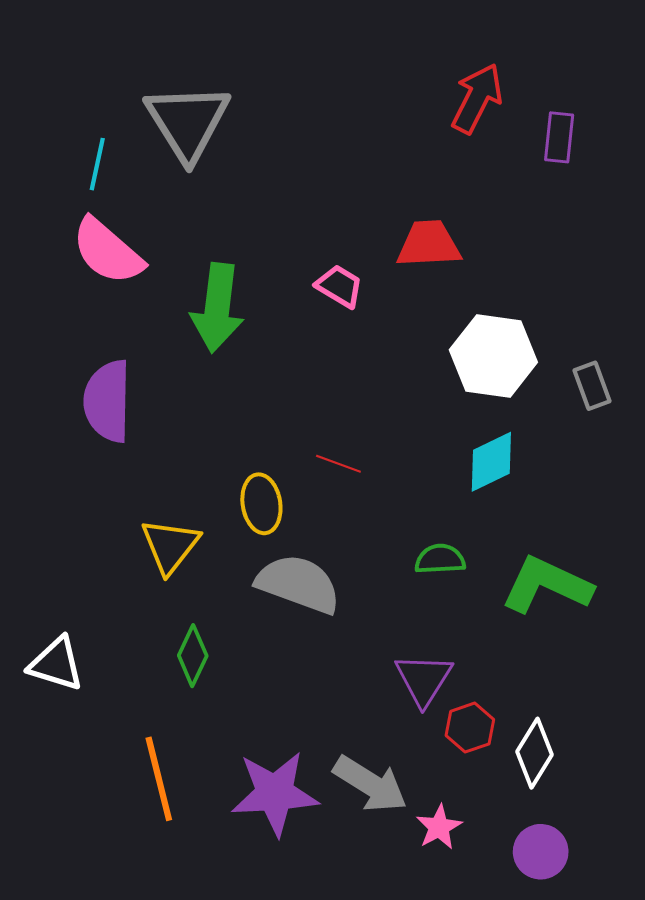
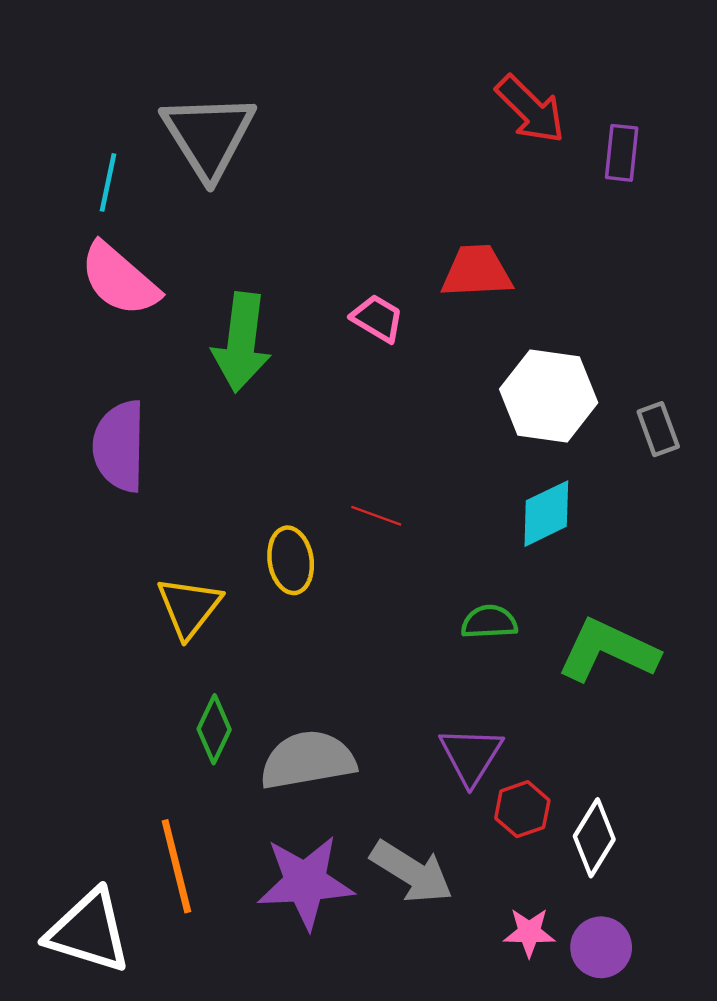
red arrow: (477, 98) -> (530, 109), turned 108
gray semicircle: (298, 584) -> (308, 760), moved, turned -30
white triangle: (56, 664) -> (89, 931), moved, size x1.4
pink star: (439, 827) -> (529, 932), moved, turned 30

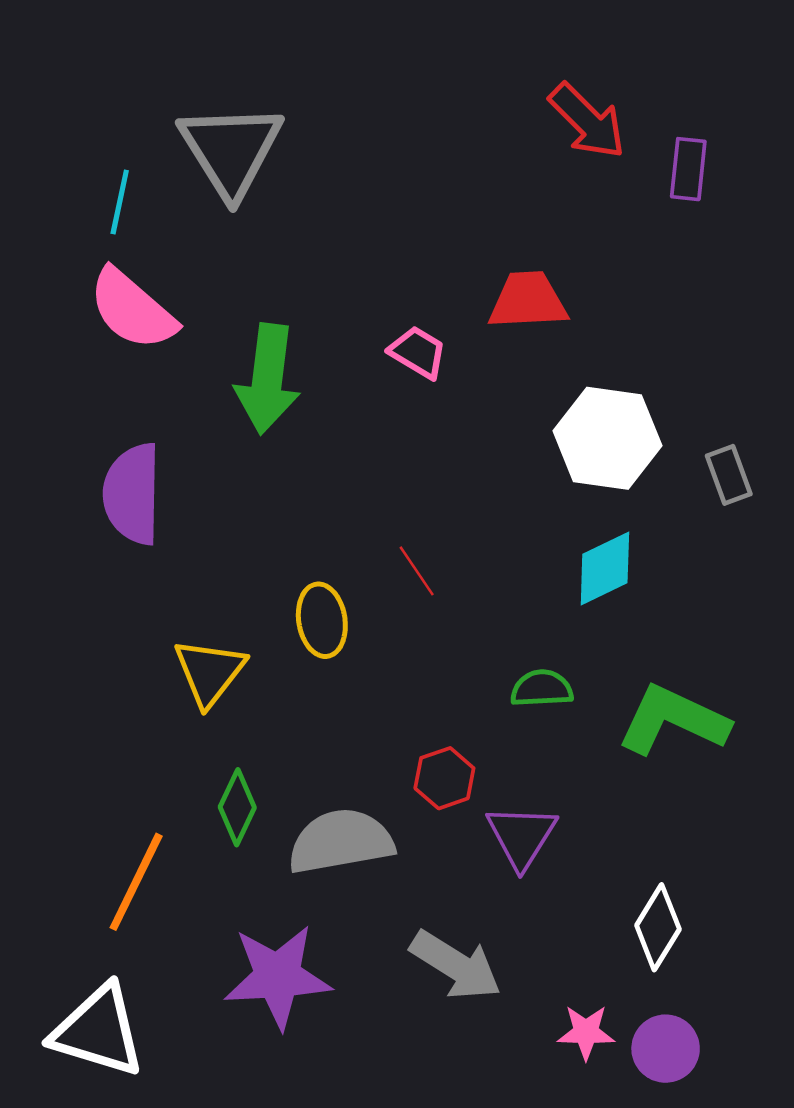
red line: (376, 516) -> (417, 571), turned 36
red hexagon: (522, 809) -> (444, 778), moved
orange line: (176, 866) -> (136, 882), moved, turned 40
purple star: (305, 882) -> (278, 977), moved

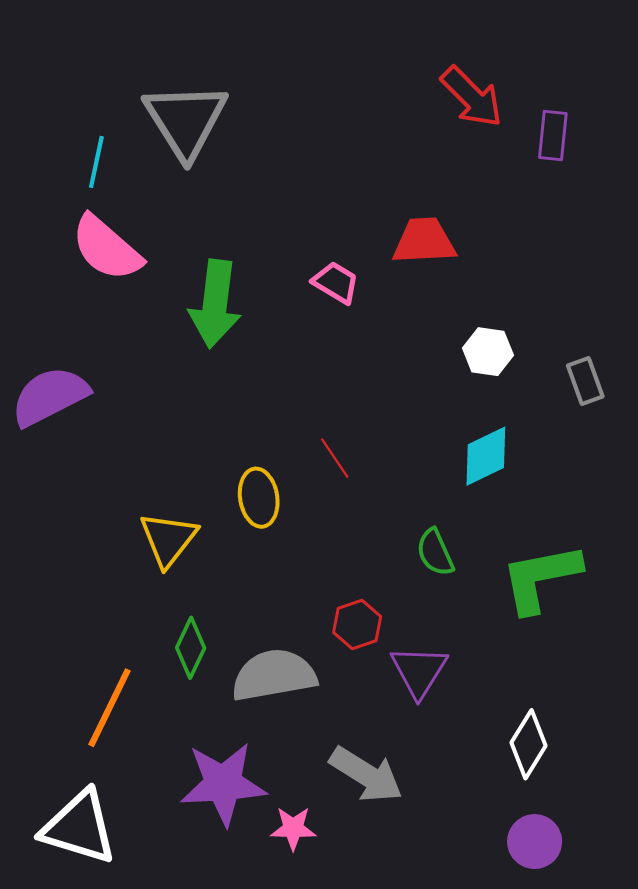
white hexagon: (607, 438) -> (488, 352), size x0.6
purple semicircle: (132, 494) -> (50, 396), moved, turned 62
green semicircle: (542, 688) -> (435, 552), turned -111
green L-shape: (673, 720) -> (541, 578), turned -36
pink star: (586, 1032) -> (293, 828), moved

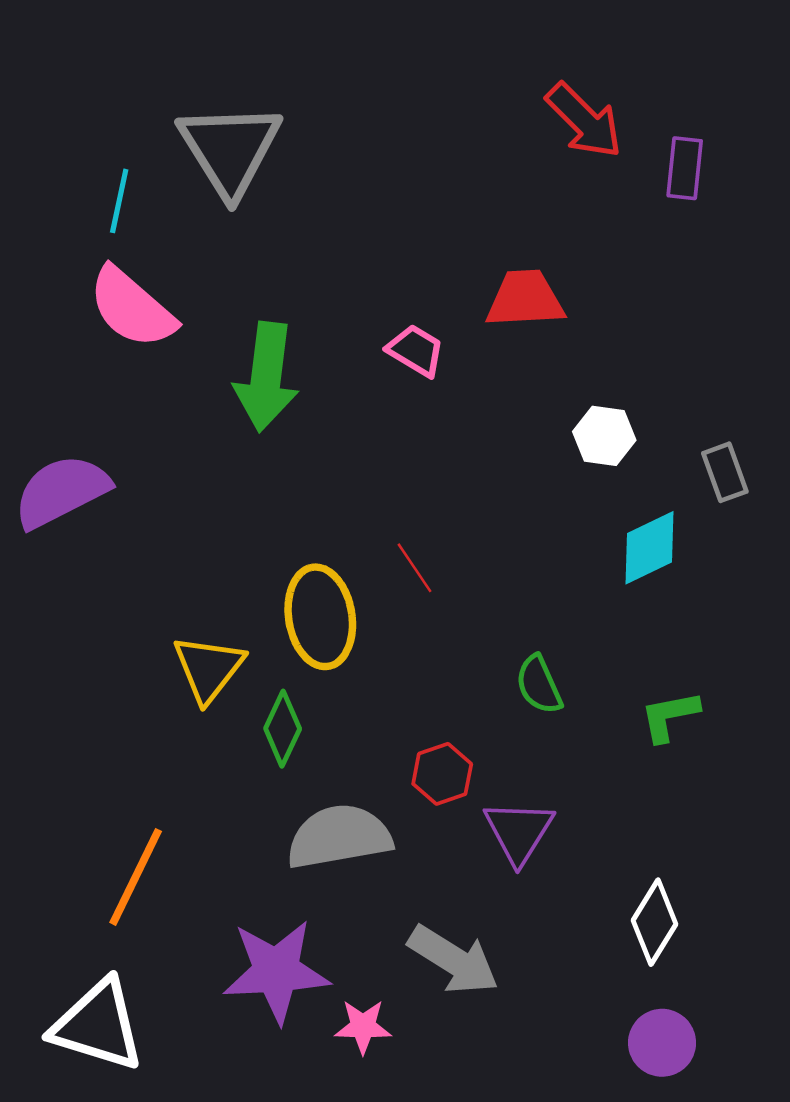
cyan diamond: (486, 456) -> (649, 548), moved
yellow ellipse: (259, 498) -> (320, 617), size x1.4
green L-shape: (541, 578) -> (670, 716), size x0.6
green diamond: (191, 648) -> (283, 729), moved

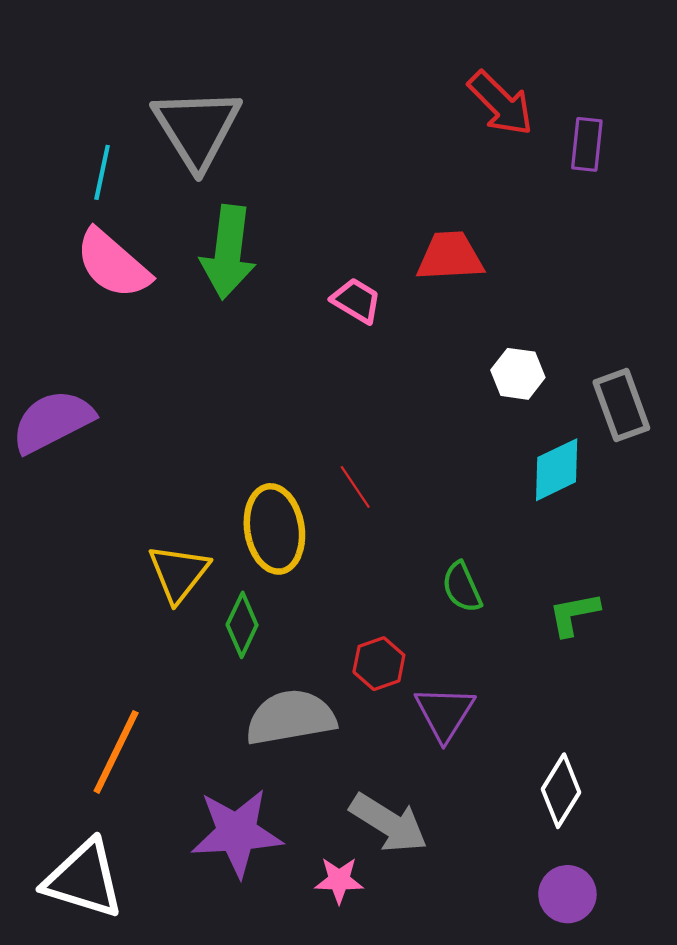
green arrow: (266, 377) -> (228, 252), moved
gray rectangle: (725, 472) -> (621, 405), size x1.4
pink star: (363, 1026) -> (339, 880), moved

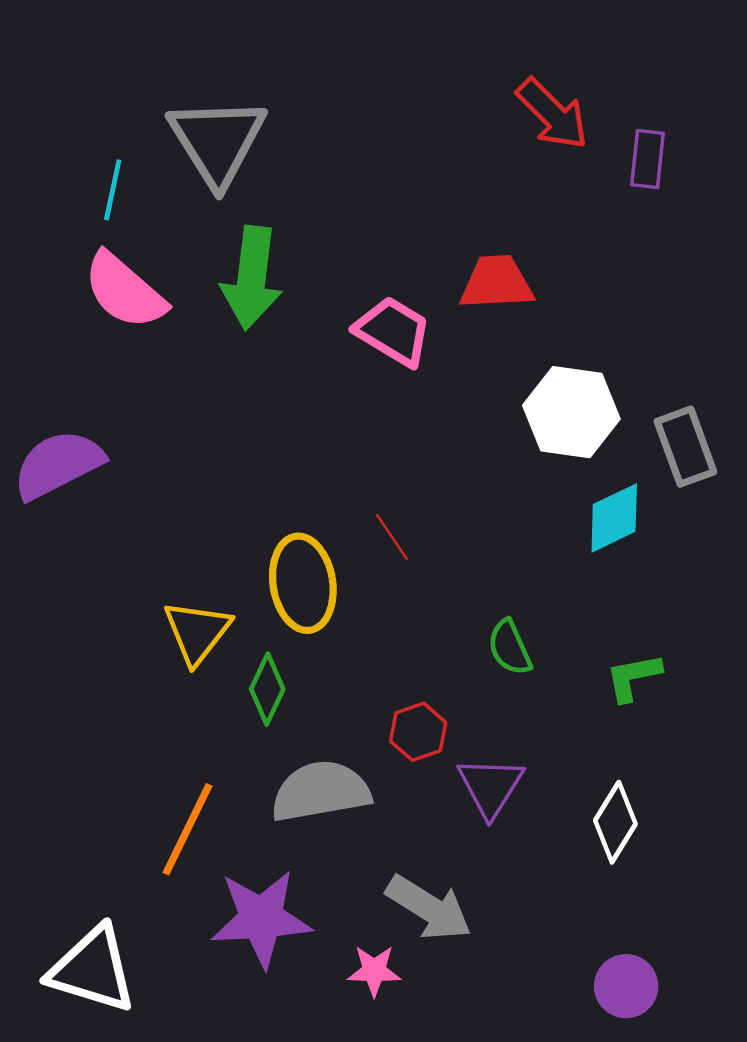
pink trapezoid: (356, 301) -> (393, 331), size x1.4
white hexagon: (518, 374) -> (571, 412), size x1.6
orange line: (116, 752) -> (188, 829), moved
white diamond: (561, 791) -> (615, 822), moved

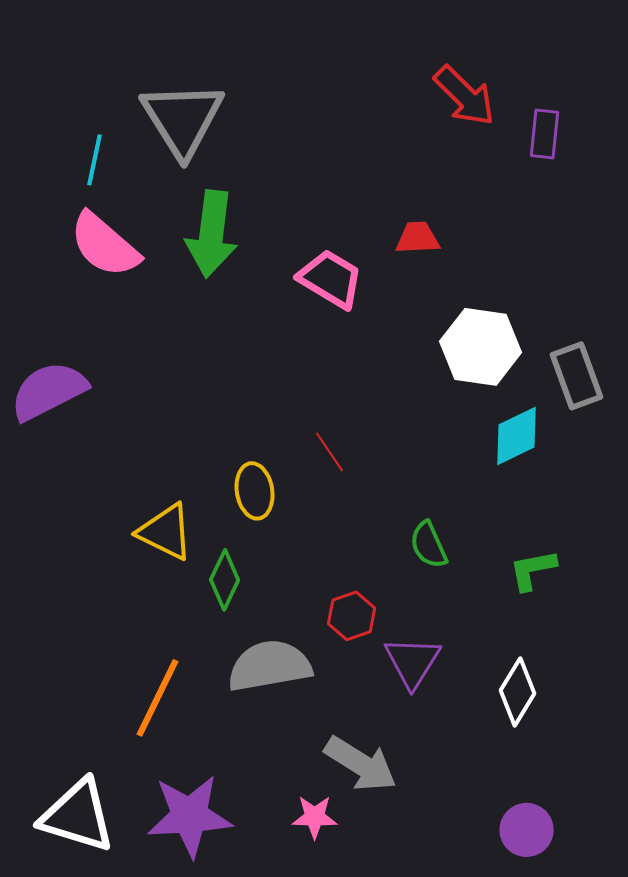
red trapezoid: (497, 283) -> (418, 238), size x0.7
yellow ellipse: (303, 583) -> (255, 491), size x0.7
yellow triangle: (197, 632) -> (166, 532), turned -42
purple star: (261, 918) -> (190, 816), moved

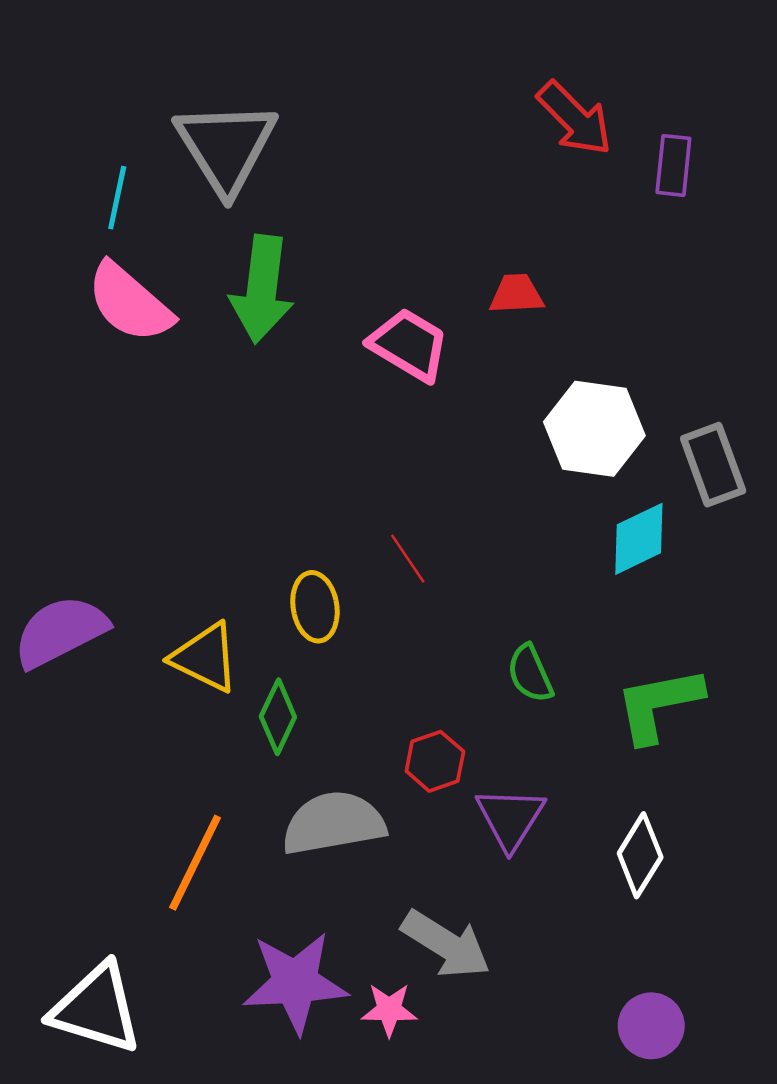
purple semicircle: (49, 391) -> (60, 631), moved
green L-shape: (533, 570) -> (659, 704), size x1.5
purple star: (190, 816) -> (295, 983), moved

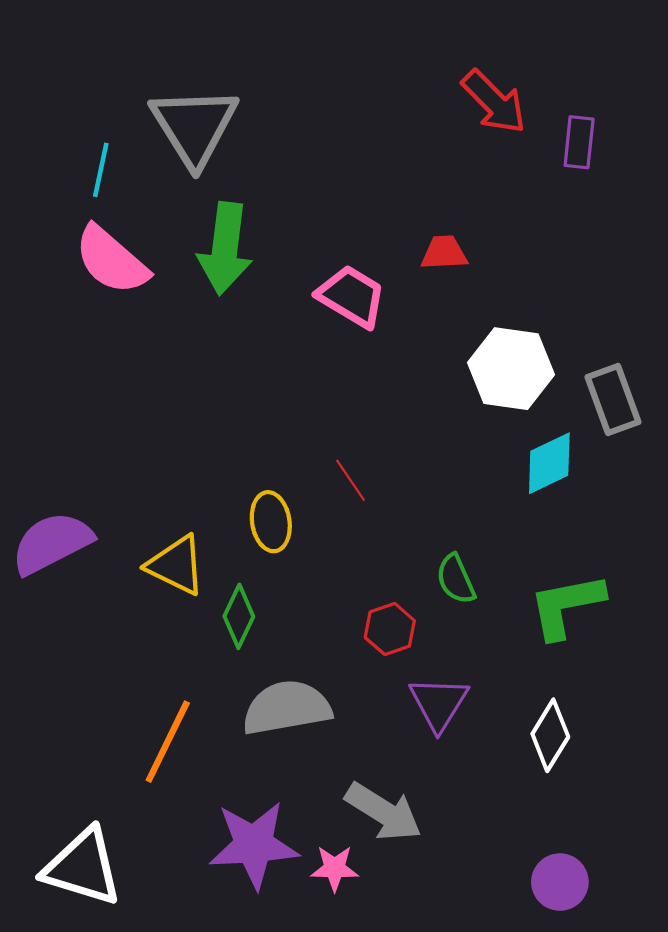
red hexagon: (435, 761) -> (390, 629), moved

